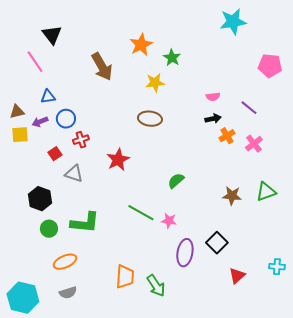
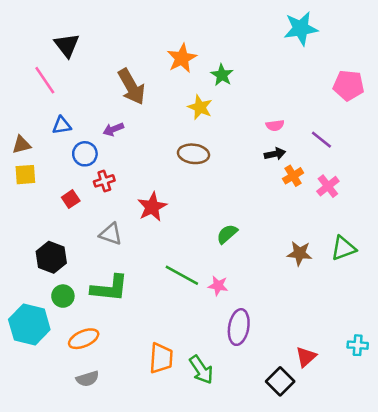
yellow star: (155, 83) -> (200, 107), turned 30
purple arrow: (40, 122) -> (113, 129), moved
gray triangle: (74, 174) -> (111, 234), moved
black square: (217, 243) -> (280, 381), moved
cyan hexagon: (23, 298) -> (29, 324), moved

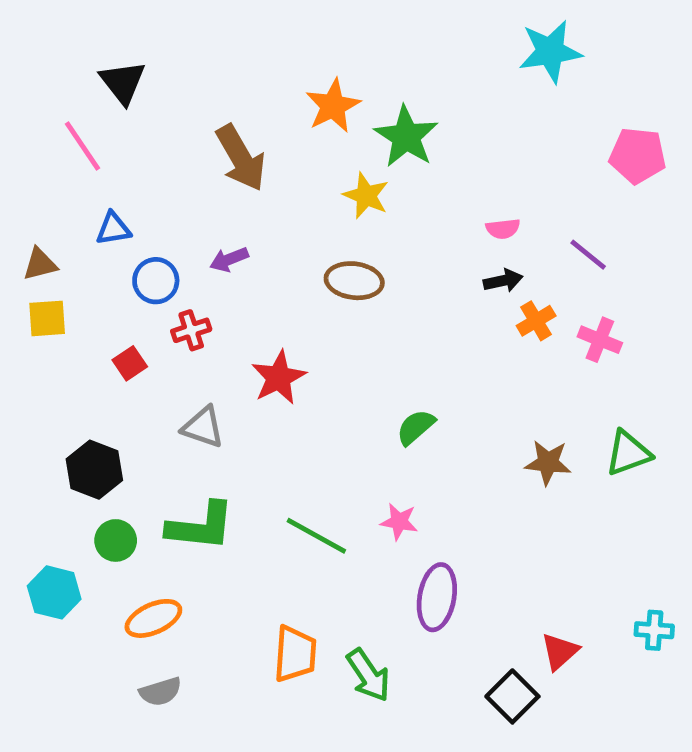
green star: (222, 75) -> (406, 137), size x1.5
purple arrow: (113, 129) -> (229, 259), moved
pink cross: (328, 186) -> (600, 340), turned -30
green line: (182, 275) -> (316, 536), moved
cyan hexagon: (29, 324) -> (54, 592), size x0.7

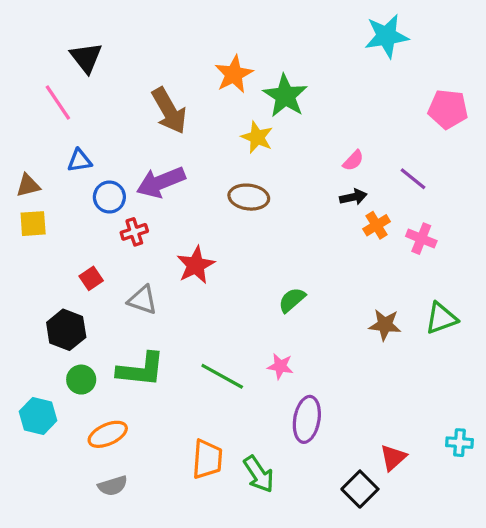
pink semicircle: (503, 229) -> (353, 161), turned -40
purple arrow: (229, 259) -> (161, 182), size x1.8
red square: (130, 363) -> (91, 278), moved

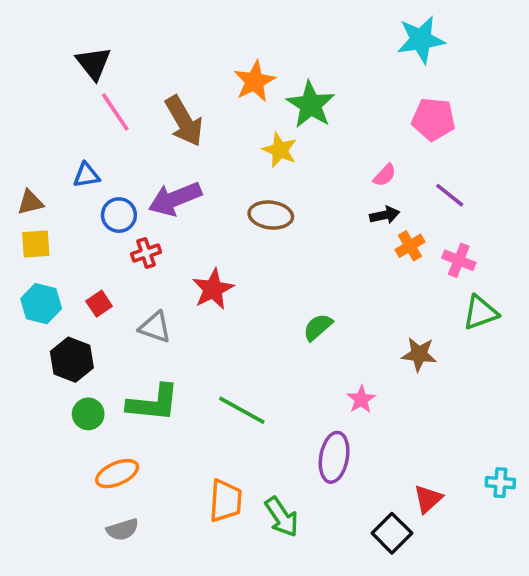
pink line: (58, 102) -> (115, 112), moved
pink pentagon: (448, 109) -> (433, 119), moved
green triangle: (441, 318) -> (480, 313), moved
pink star: (280, 366) -> (361, 399), moved, turned 30
cyan hexagon: (38, 416) -> (41, 304), moved

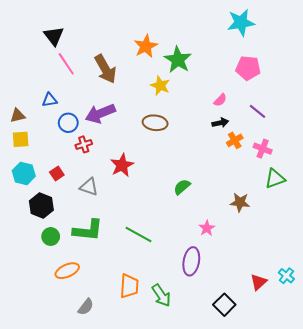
cyan cross: (500, 483) -> (286, 276), turned 35
red triangle: (428, 499) -> (258, 282), moved
gray semicircle: (123, 530) -> (86, 307), moved, turned -36

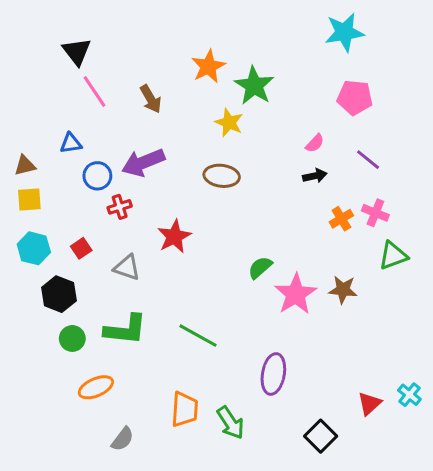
brown arrow: (105, 69) -> (151, 99), size x0.7
orange cross: (235, 140) -> (341, 219), moved
pink star: (207, 228) -> (296, 294), moved, size x1.8

